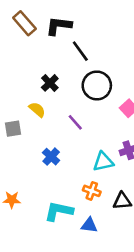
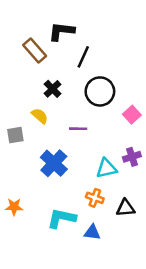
brown rectangle: (24, 23) -> (35, 50), moved
black line: (80, 51) -> (83, 57), turned 60
purple line: (75, 122) -> (78, 129), turned -48
blue cross: (51, 157) -> (54, 163), size x1.5

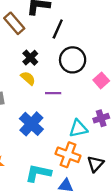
yellow semicircle: (40, 116) -> (28, 78), moved
orange cross: (95, 198) -> (68, 155), size x1.5
black triangle: (126, 208) -> (95, 164), turned -42

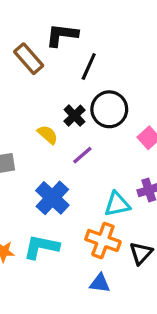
black cross: (30, 58) -> (74, 116), moved
purple line: (53, 93) -> (82, 155), turned -42
cyan L-shape: (38, 173) -> (41, 247), moved

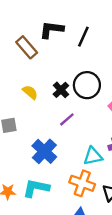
black line: (89, 67) -> (83, 37), moved
yellow semicircle: (48, 135) -> (30, 92), moved

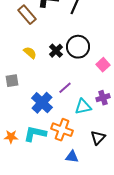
purple line: (67, 119) -> (65, 88), moved
orange cross: (82, 183) -> (62, 130), moved

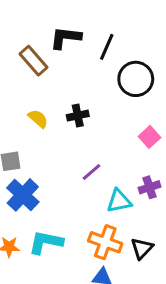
black circle: (78, 47) -> (136, 79), moved
black cross: (56, 51) -> (78, 116), turned 32
blue cross: (42, 103) -> (23, 195), moved
orange cross: (62, 130) -> (105, 242), moved

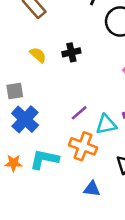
purple line: (92, 172) -> (79, 113), moved
orange cross: (105, 242) -> (83, 146), moved

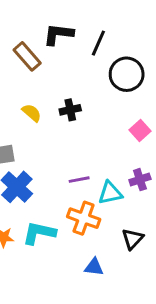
purple line: (79, 113) -> (79, 180), turned 30

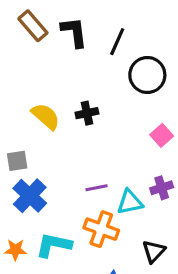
black L-shape: (58, 34) -> (74, 32), turned 76
brown rectangle: (27, 56) -> (33, 26), moved
yellow semicircle: (32, 113) -> (46, 116), size x1.4

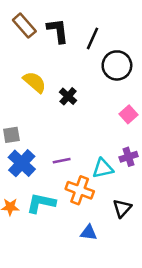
black cross: (87, 113) -> (68, 96), turned -36
yellow semicircle: (46, 116) -> (35, 82), moved
purple line: (96, 188) -> (62, 161), moved

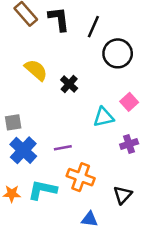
cyan triangle: (103, 168) -> (104, 117), moved

